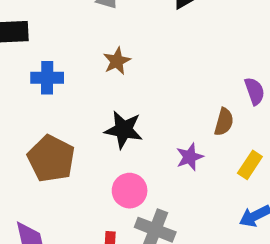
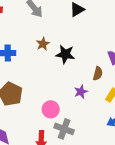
black star: (124, 130) -> (65, 54), moved

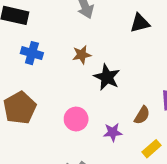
pink circle: (51, 109) -> (76, 119), moved

